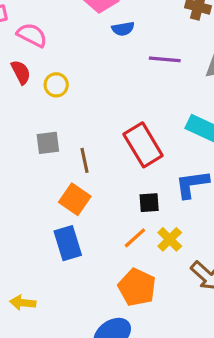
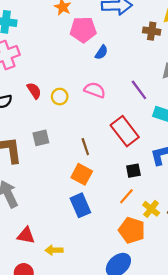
blue semicircle: (123, 29) -> (101, 52), turned -40
pink semicircle: (32, 35) -> (95, 90), moved
purple line: (165, 59) -> (139, 90), moved, turned 55
gray square: (48, 143) -> (41, 138), moved
yellow cross: (170, 239) -> (151, 209), moved

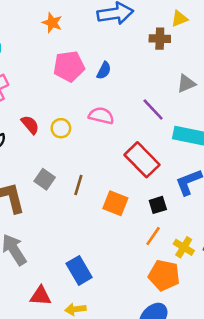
pink pentagon: (83, 30) -> (69, 66), moved
gray square: (41, 138) -> (45, 179), turned -35
brown line: (85, 147) -> (78, 185), moved, turned 42
orange square: (82, 174) -> (115, 203), moved
blue rectangle: (80, 205) -> (79, 270), moved

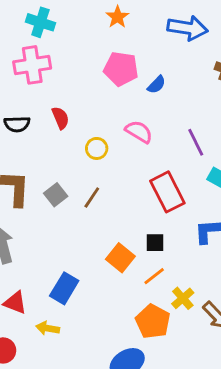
yellow circle: (61, 128) -> (97, 148), moved
gray square: (45, 179) -> (56, 195), moved
orange square: (115, 203) -> (120, 258), moved
black square: (158, 205) -> (155, 243), moved
blue rectangle: (79, 270) -> (64, 288), turned 44

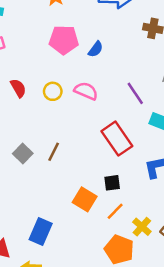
yellow circle: (97, 148) -> (53, 91), moved

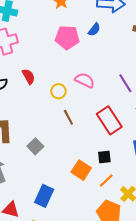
blue semicircle: (96, 49) -> (94, 30), moved
yellow circle: (53, 91) -> (58, 91), moved
brown line: (54, 152) -> (68, 117), moved, turned -56
gray square: (23, 153) -> (35, 146), moved

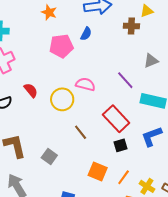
yellow circle: (58, 91) -> (62, 99), size x1.5
brown line: (68, 117) -> (81, 132), moved
black square: (104, 157) -> (120, 145), moved

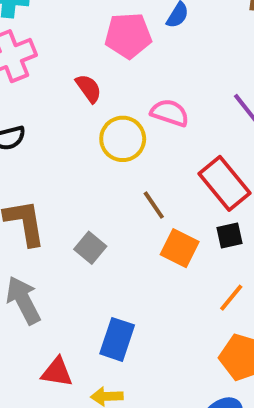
red semicircle: (31, 90) -> (89, 88), moved
orange square: (98, 171) -> (180, 248), moved

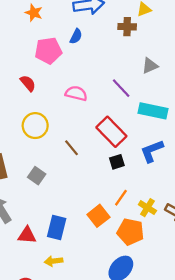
yellow circle: (123, 139) -> (35, 126), moved
orange square: (180, 248) -> (98, 216), moved, turned 30
red triangle: (57, 372) -> (27, 235), moved

